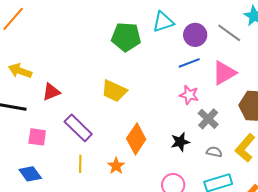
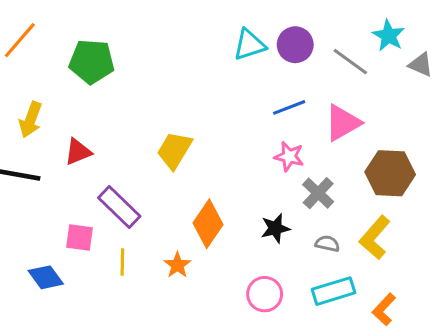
purple circle: (195, 35) -> (295, 45), moved
green pentagon: (126, 37) -> (92, 62), moved
yellow arrow: (20, 71) -> (31, 120), turned -90
yellow trapezoid: (114, 91) -> (174, 150), turned 96
pink square: (37, 137) -> (79, 238), moved

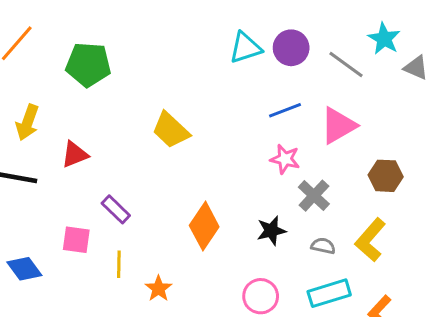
yellow trapezoid: (174, 150) -> (171, 130), moved, turned -78
brown hexagon: (390, 173) -> (386, 176), size x0.7
purple rectangle: (119, 207) -> (116, 209), size x0.7
orange star: (177, 265) -> (158, 289), moved
blue diamond: (46, 277) -> (24, 269), moved

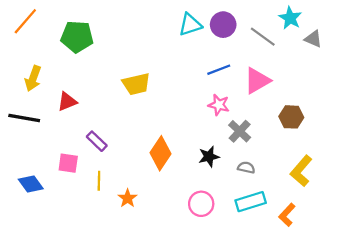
yellow trapezoid: (171, 130) -> (136, 84), turned -56
yellow L-shape: (370, 240) -> (301, 171), moved

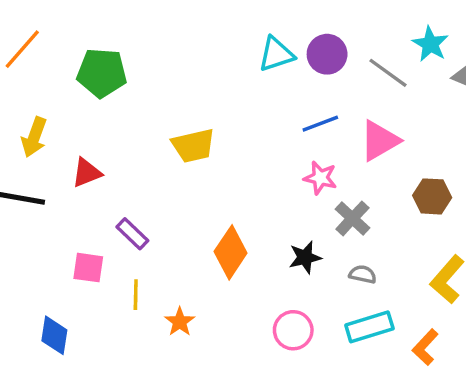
blue diamond: (31, 184) -> (54, 335), moved, turned 45

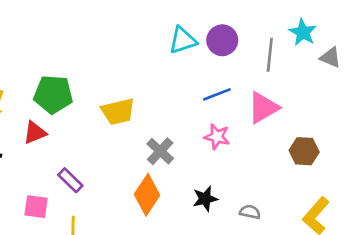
green pentagon: (102, 73) -> (53, 94), moved
gray line: (388, 73) -> (270, 55), turned 60
gray cross: (352, 218) -> (160, 151), moved

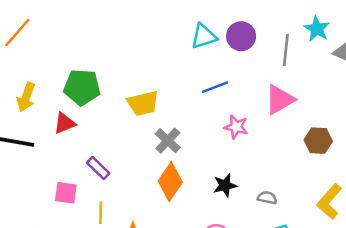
blue line: (217, 94) -> (215, 87), moved
gray cross: (160, 151) -> (168, 141), moved

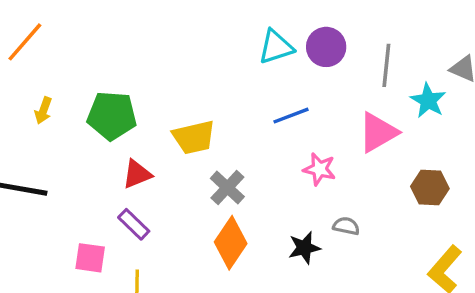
cyan star: (317, 29) -> (428, 100), moved
yellow arrow: (26, 97) -> (43, 111), moved, size x0.7
red triangle: (65, 123) -> (137, 174), moved
gray semicircle: (267, 198) -> (346, 226), moved

